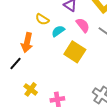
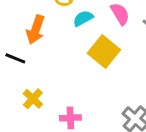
black line: (16, 64) -> (15, 58), turned 64

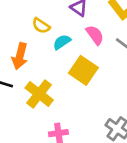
yellow cross: (33, 99) -> (39, 94), moved, size x1.5

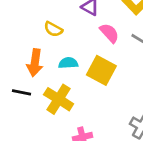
cyan semicircle: (62, 42) -> (68, 63), moved, turned 36

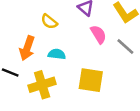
yellow square: (101, 70) -> (91, 80), moved, turned -30
yellow cross: (59, 99) -> (42, 85), turned 30

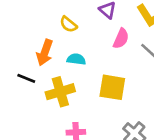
pink semicircle: (98, 34) -> (121, 38), turned 54

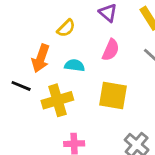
yellow semicircle: (68, 24) -> (66, 28), turned -84
pink semicircle: (121, 38) -> (111, 50), moved

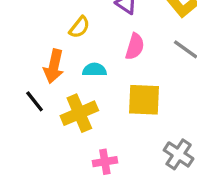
black line: (21, 86) -> (35, 101), turned 36

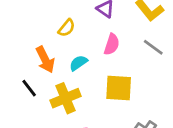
orange arrow: (54, 66) -> (45, 60), turned -40
cyan semicircle: (94, 70) -> (78, 63), turned -36

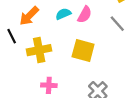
orange arrow: (45, 60) -> (29, 16), turned 60
cyan semicircle: (78, 63) -> (63, 14), moved

